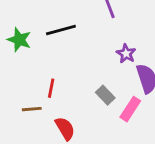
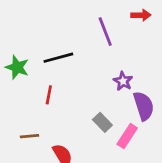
red line: (51, 88) -> (49, 95), moved

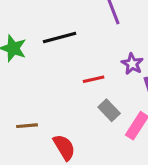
red line: (49, 95) -> (94, 79), moved, turned 66

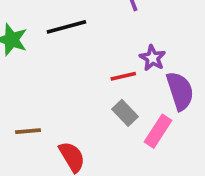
red line: (94, 79) -> (123, 76), moved

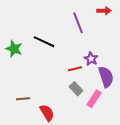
black line: (66, 27) -> (44, 42), turned 40

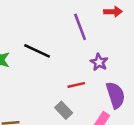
purple star: (91, 59) -> (99, 62), moved
gray rectangle: (76, 89) -> (64, 110), moved

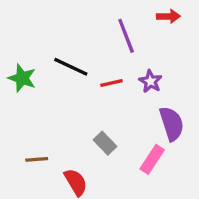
red line: (76, 85) -> (111, 83), moved

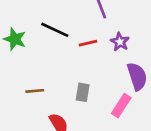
gray rectangle: (105, 143) -> (83, 92), turned 54
brown line: (37, 159) -> (35, 91), moved

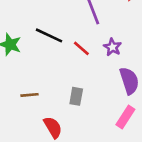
red line: (88, 43) -> (81, 48), turned 54
pink rectangle: (121, 106) -> (125, 117), moved

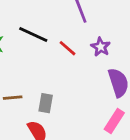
gray rectangle: (76, 96) -> (46, 103), moved

